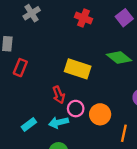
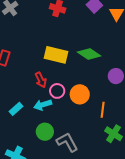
green diamond: (119, 57) -> (89, 54), moved

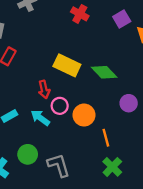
cyan arrow: (43, 105) -> (40, 118), turned 42
orange line: (103, 110) -> (106, 138), turned -35
green circle: (45, 132) -> (28, 154), moved

